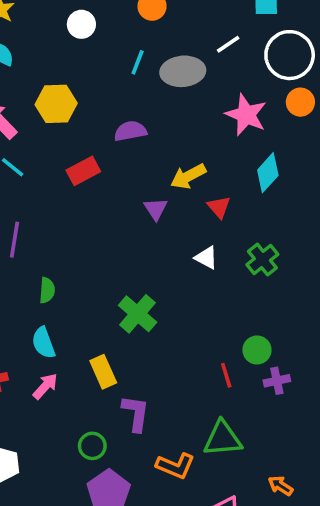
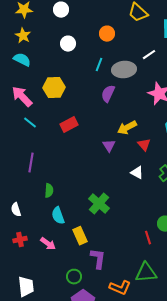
purple semicircle: (130, 131) -> (108, 94), moved, turned -54
cyan semicircle: (43, 343) -> (58, 216), moved
pink arrow: (45, 386) -> (48, 244), turned 84

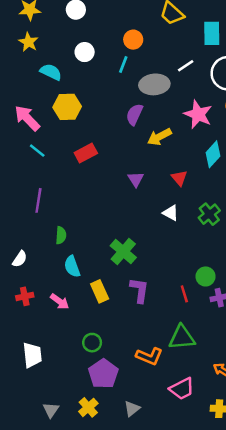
cyan semicircle: (22, 60) -> (51, 72), moved
cyan line: (99, 65) -> (123, 64), moved
yellow arrow: (127, 128) -> (159, 137), moved
white semicircle: (16, 210) -> (20, 259), turned -128
purple L-shape: (98, 259) -> (139, 290), moved

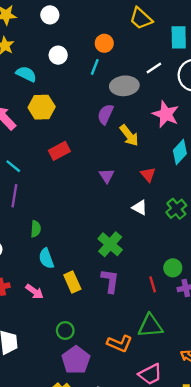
yellow arrow: (159, 137) -> (129, 135), turned -100
cyan line: (37, 151) -> (13, 166), moved
green cross: (123, 252) -> (110, 244), moved

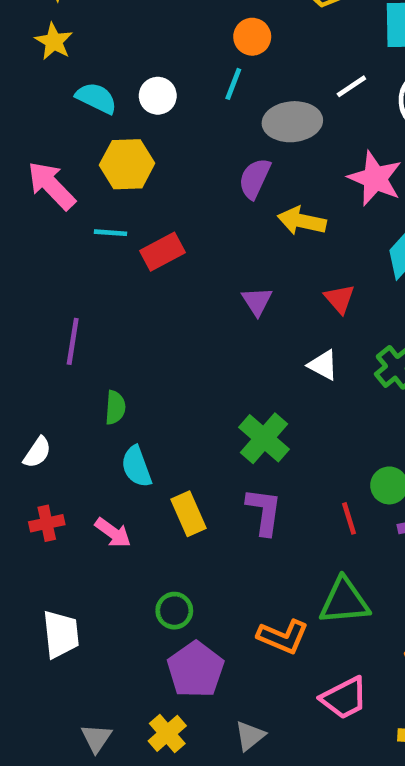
white circle: (58, 55) -> (158, 96), moved
yellow arrow: (129, 135) -> (302, 221), turned 140
cyan line: (13, 166) -> (111, 233), moved, turned -35

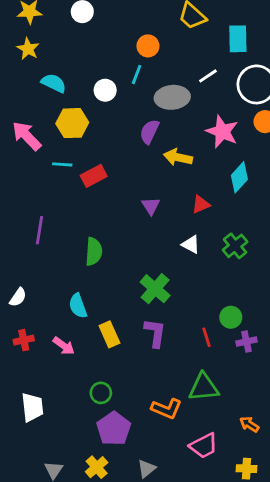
white circle: (158, 96) -> (105, 90), moved
red triangle: (340, 299) -> (201, 204), turned 48
green semicircle: (115, 407) -> (94, 252), moved, size x1.4

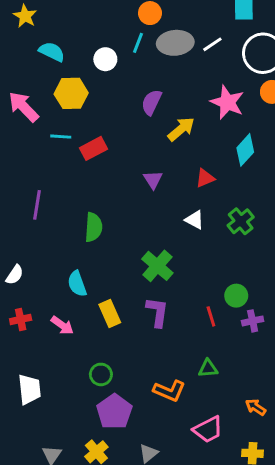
gray ellipse: (172, 97) -> (175, 43), moved
yellow arrow: (178, 157) -> (181, 129), turned 128
green triangle: (204, 387) -> (208, 368), size x0.6

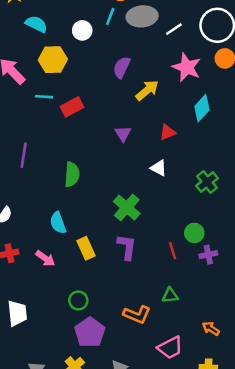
white line: (212, 44) -> (174, 29), moved
green cross: (241, 221) -> (207, 182), moved

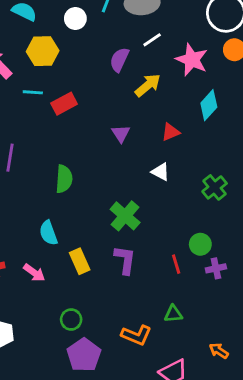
white line: (174, 29) -> (152, 40), moved

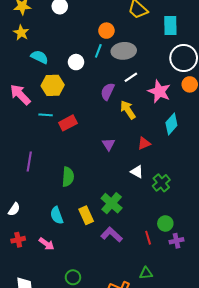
yellow arrow: (148, 85) -> (128, 110), turned -84
green cross: (215, 187) -> (161, 183), moved
purple L-shape: (125, 260) -> (112, 235), turned -55
yellow rectangle: (80, 261) -> (86, 215), moved

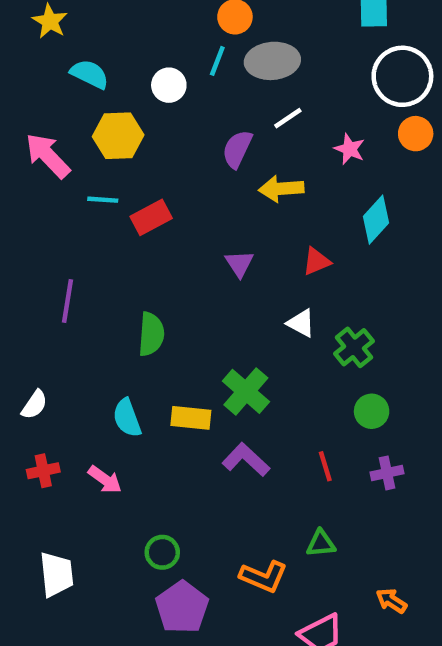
pink star: (159, 92) -> (350, 149), size x0.6
yellow arrow: (128, 110) -> (281, 189), turned -60
yellow rectangle: (86, 215) -> (191, 418), turned -60
green circle: (165, 223) -> (372, 411), moved

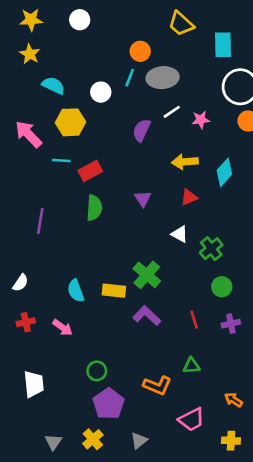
pink star: (350, 149) -> (201, 120), moved, turned -30
yellow arrow: (281, 189) -> (185, 162), moved
green semicircle: (151, 334) -> (94, 208), moved

